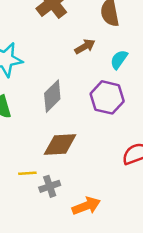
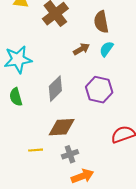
cyan semicircle: (119, 60) -> (106, 49), moved
gray cross: (50, 186) -> (70, 154), moved

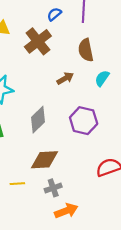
cyan semicircle: (106, 49) -> (102, 78), moved

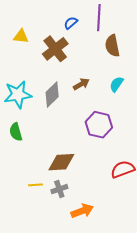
brown semicircle: (86, 50) -> (112, 46), moved
gray diamond: (38, 120) -> (52, 95), moved
gray cross: (53, 188) -> (59, 189), moved

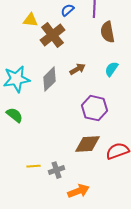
yellow triangle: (21, 36) -> (31, 20), moved
green semicircle: (16, 132) -> (15, 115), turned 144
brown diamond: (61, 162) -> (88, 144), moved

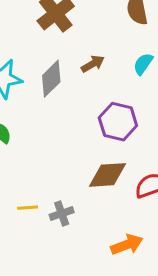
orange arrow: (79, 191) -> (127, 245), moved

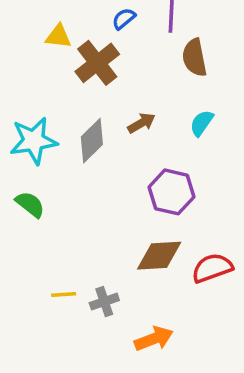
orange arrow: (127, 245) -> (154, 339), moved

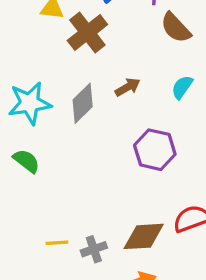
brown semicircle: (194, 58) -> (176, 28), turned -32
brown diamond: (159, 256) -> (144, 236), moved

